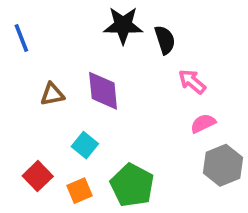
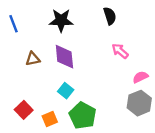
black star: (123, 25) -> (61, 20), moved
black semicircle: (165, 40) -> (110, 16), moved
pink semicircle: (203, 123) -> (140, 77), moved
cyan square: (85, 145) -> (66, 91), moved

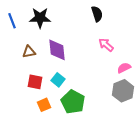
black star: (61, 20) -> (40, 18), moved
red square: (24, 110) -> (35, 82), moved, turned -35

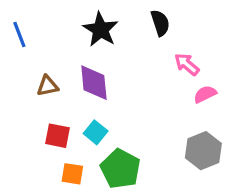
black star: (40, 18) -> (101, 30), moved, turned 30
pink arrow: (106, 45) -> (187, 64), moved
pink semicircle: (124, 68) -> (205, 94), moved
orange square: (44, 105) -> (72, 174), turned 32

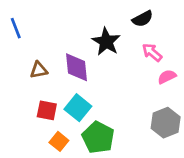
black semicircle: (160, 23) -> (143, 19), moved, turned 80
black star: (101, 30) -> (106, 42), moved
cyan square: (96, 132) -> (78, 108), size x1.4
orange square: (72, 174) -> (59, 141), turned 30

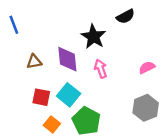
pink arrow: (152, 52) -> (101, 69), moved, turned 30

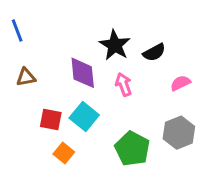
black semicircle: (126, 16) -> (154, 52), moved
brown triangle: (34, 62) -> (26, 77), moved
green pentagon: (86, 121) -> (132, 149), moved

